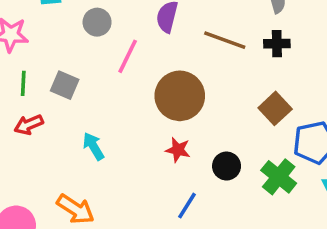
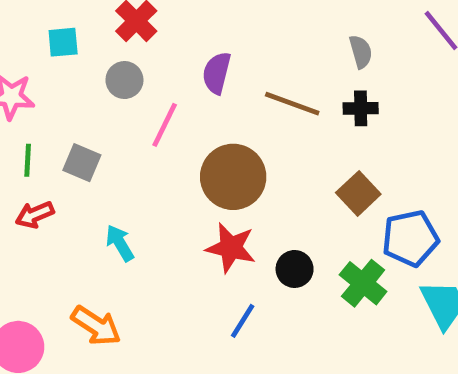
red star: (178, 150) -> (231, 248), size x1.5

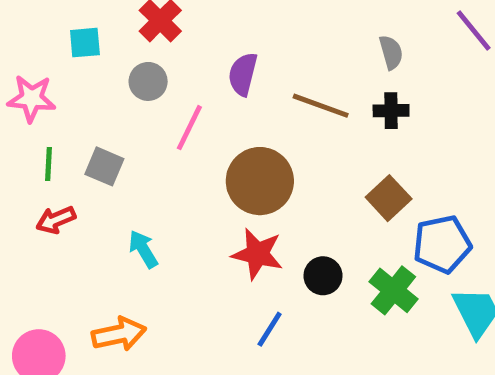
orange arrow: (96, 326) -> (119, 334), turned -45

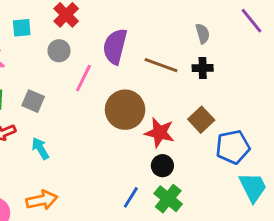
purple semicircle: (243, 74) -> (115, 46), size x1.4
cyan arrow: (143, 249) -> (40, 148), moved
red star: (257, 254) -> (160, 133), moved
green cross: (393, 290) -> (168, 199), moved

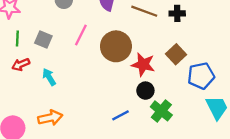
pink line: (83, 78) -> (81, 35), moved
blue line: (131, 197) -> (121, 115), turned 30
green cross: (168, 199) -> (161, 111), moved

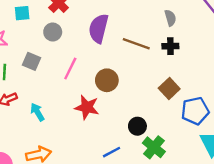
gray square: (43, 40) -> (31, 61), moved
brown circle: (116, 46) -> (107, 80), size x0.7
red star: (143, 64) -> (87, 107), moved

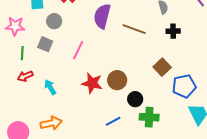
gray circle: (53, 32) -> (54, 21), moved
black cross: (170, 46) -> (173, 31), moved
brown circle: (107, 80) -> (117, 80), moved
green cross: (154, 147) -> (149, 117), turned -36

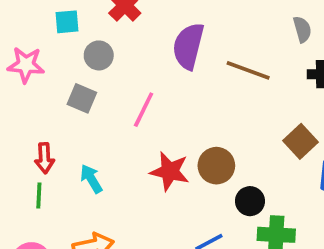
green line: (22, 53) -> (39, 196), moved
red arrow: (25, 76) -> (45, 158), turned -70

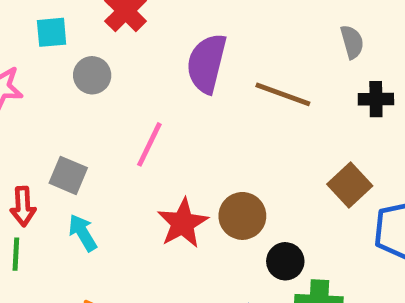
gray square: (82, 98) -> (68, 175), moved
red star: (170, 171) -> (183, 223), turned 30

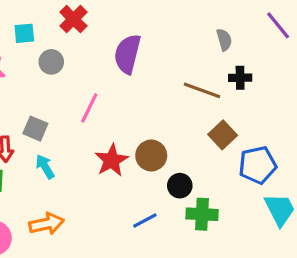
brown line: (283, 94) -> (202, 90), moved

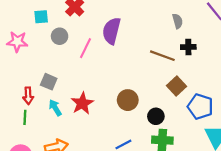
pink line: (89, 108) -> (86, 48), moved
red star: (112, 160) -> (82, 103), moved
blue pentagon: (258, 165) -> (200, 107), turned 30
black circle: (180, 186) -> (156, 116), moved

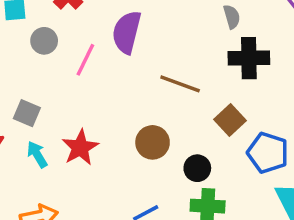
black cross: (188, 47) -> (249, 58), size x1.6
brown line: (162, 56) -> (180, 84), moved

